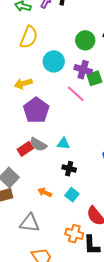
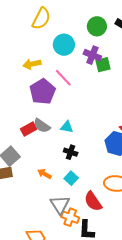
pink line: (76, 94) -> (63, 78), moved
gray triangle: (30, 223) -> (60, 205), moved, turned 45

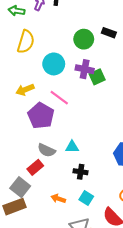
red rectangle: (29, 129) -> (35, 167), moved

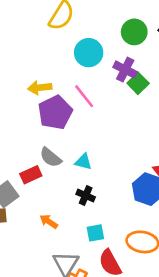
green square: (97, 77) -> (138, 83), turned -35
yellow arrow: (25, 90) -> (40, 88), moved
cyan square: (86, 198) -> (95, 233), moved, turned 32

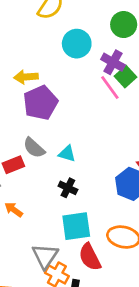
pink line: (84, 96) -> (110, 88), moved
orange arrow: (49, 221) -> (14, 210), moved
cyan square: (95, 233) -> (76, 226), size x1.6

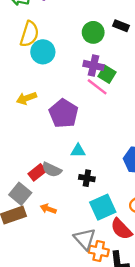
cyan circle: (77, 44) -> (43, 52), moved
purple pentagon: (41, 103) -> (64, 113), moved
gray semicircle: (34, 148) -> (52, 170), moved

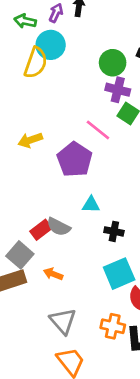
cyan circle: (43, 52) -> (51, 45), moved
purple cross: (94, 65) -> (118, 90), moved
pink line: (97, 87) -> (98, 130), moved
black cross: (87, 178) -> (114, 231), moved
gray triangle: (85, 239) -> (63, 321), moved

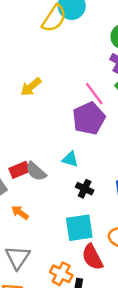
yellow arrow: (30, 140) -> (31, 87), turned -35
purple pentagon: (75, 159) -> (89, 118), moved

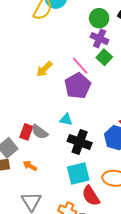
yellow arrow: (31, 87) -> (44, 69), moved
red rectangle: (19, 170) -> (26, 132), turned -42
black cross: (85, 189) -> (80, 142), size x1.6

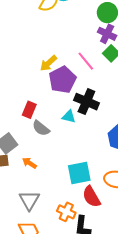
purple pentagon: (78, 86) -> (62, 80), moved
red rectangle: (26, 132) -> (29, 110), moved
black cross: (80, 142) -> (86, 102), moved

